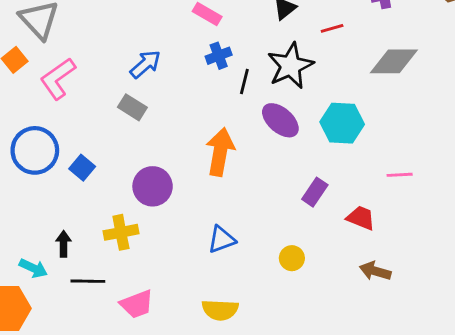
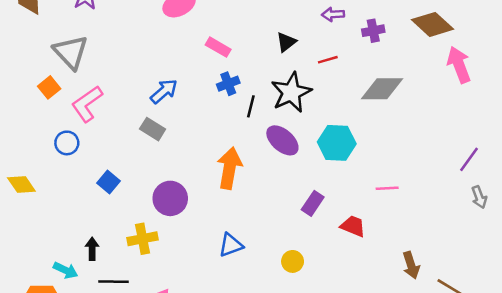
blue circle: (35, 150) -> (67, 143), moved, size x0.6
brown arrow: (375, 271) -> (411, 265), moved, turned -124

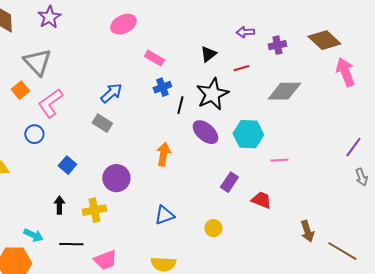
orange arrow: (229, 168) -> (163, 154), size x0.7
pink line: (387, 188) -> (279, 160), moved
black arrow: (92, 249) -> (59, 205), moved

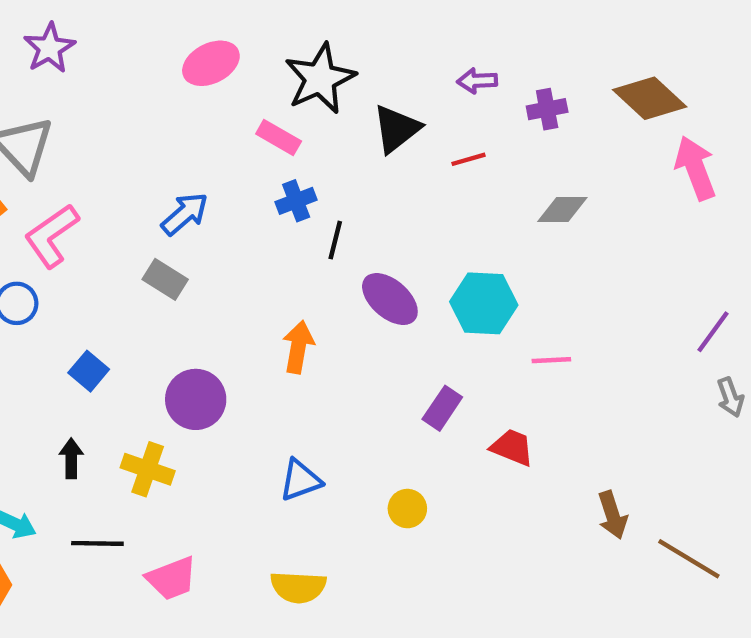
black triangle: (208, 54) -> (396, 129), size x1.4
gray diamond: (284, 91) -> (562, 210), size x0.7
black star: (212, 94) -> (320, 79), moved
yellow cross: (94, 210) -> (148, 469), turned 30

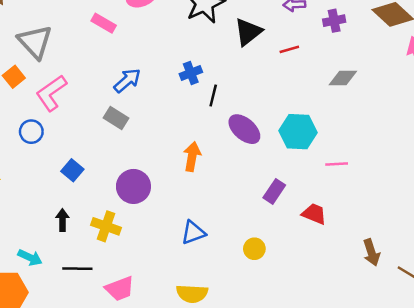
pink rectangle: (279, 137) -> (104, 23), moved

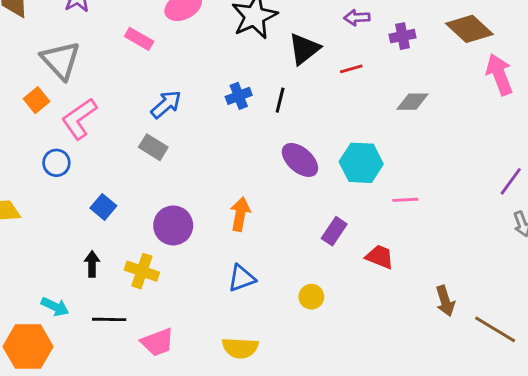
black line: (213, 95) -> (280, 100), moved
orange arrow: (192, 157) -> (240, 214), moved

